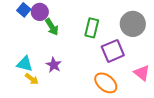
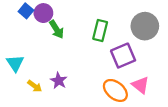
cyan triangle: (25, 64) -> (15, 63), moved, turned 42
purple star: (54, 65) -> (59, 81), moved
pink triangle: (142, 73) -> (140, 85), moved

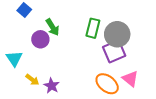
purple circle: (43, 13) -> (40, 39), moved
gray circle: (145, 26) -> (117, 34), moved
purple star: (59, 81) -> (52, 86), moved

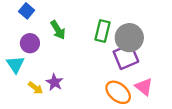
purple circle: (40, 39) -> (30, 43), moved
purple star: (52, 86) -> (55, 82), moved

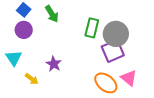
green arrow: (58, 30) -> (52, 14), moved
purple circle: (30, 43) -> (24, 30), moved
purple star: (55, 82) -> (54, 64), moved

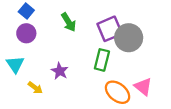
green arrow: (52, 14) -> (69, 22), moved
green rectangle: (92, 28) -> (102, 60), moved
purple square: (113, 51) -> (110, 29), moved

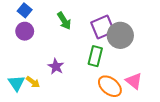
cyan triangle: (15, 64) -> (16, 83), moved

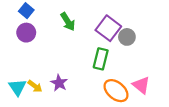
purple square: (103, 27) -> (108, 28), turned -30
gray circle: (120, 35) -> (127, 37), size x0.6
purple star: (56, 66) -> (59, 83), moved

